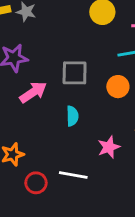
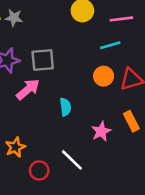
gray square: (75, 73) -> (43, 60), moved
white line: (73, 175) -> (72, 160), turned 40

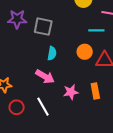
pink arrow: (28, 89) -> (45, 77), moved, turned 54
cyan semicircle: (65, 107) -> (52, 53), moved

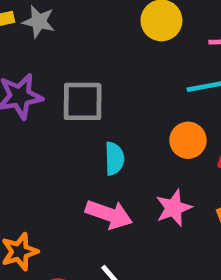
pink star: (71, 92) -> (174, 208), moved

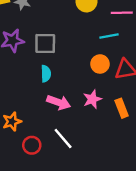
cyan semicircle: (114, 159) -> (46, 74), moved

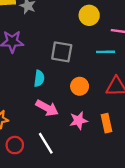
gray square: (45, 43) -> (62, 52), moved
orange circle: (100, 64) -> (80, 86), moved
pink star: (92, 99) -> (79, 120), moved

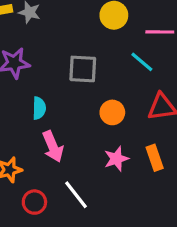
cyan line: (106, 52) -> (142, 62), turned 48
cyan semicircle: (39, 78) -> (39, 108), moved
pink arrow: (47, 108) -> (53, 147), moved, turned 45

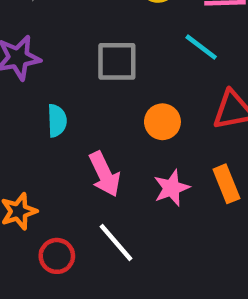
pink arrow: (53, 147) -> (105, 174), moved

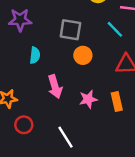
orange circle: (162, 122) -> (83, 55), moved
white line: (116, 243) -> (65, 137), moved

